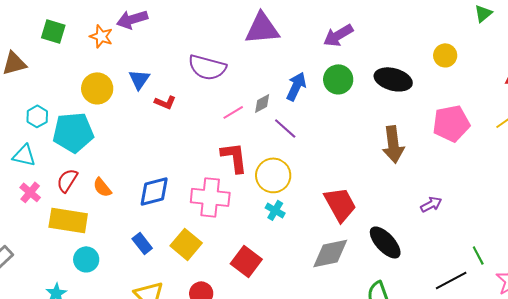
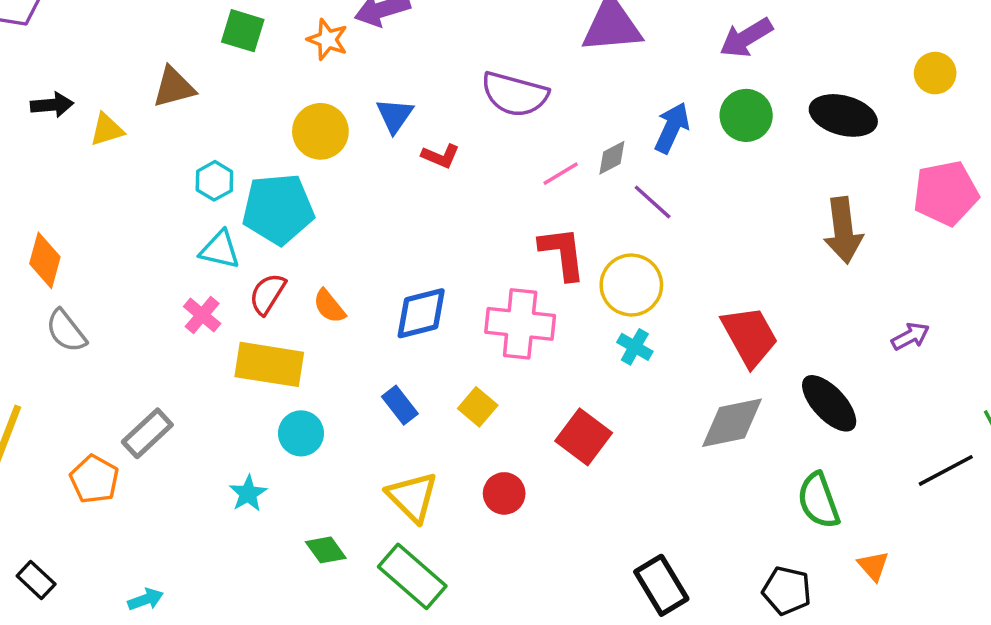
cyan triangle: (24, 155) -> (220, 250), moved
yellow square: (186, 244) -> (478, 407), size x0.7

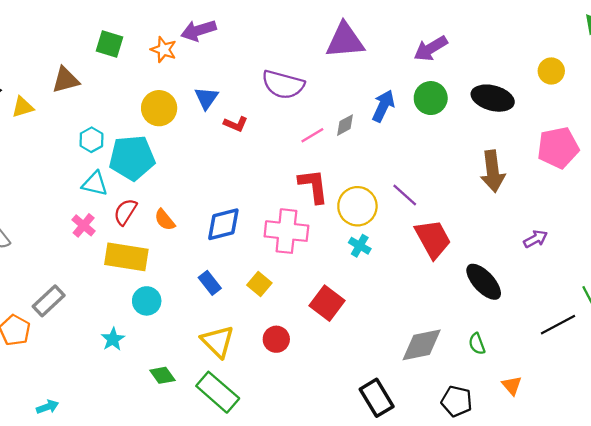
purple line: (653, 202) -> (405, 195), moved
gray diamond: (732, 423) -> (422, 345), moved
green semicircle: (819, 500) -> (477, 344), size x0.6

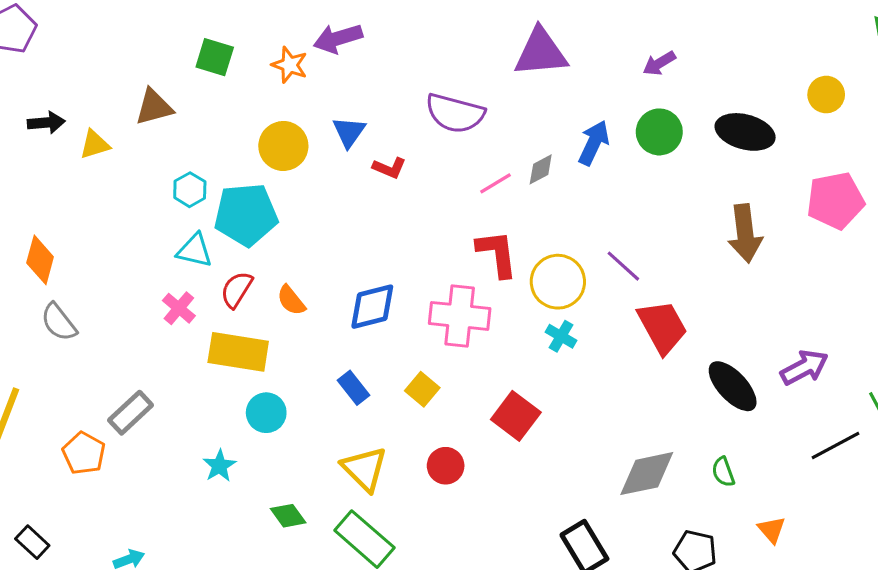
purple arrow: (431, 48) -> (659, 63), size x0.7
purple arrow: (535, 239) -> (804, 367), moved, size x1.4

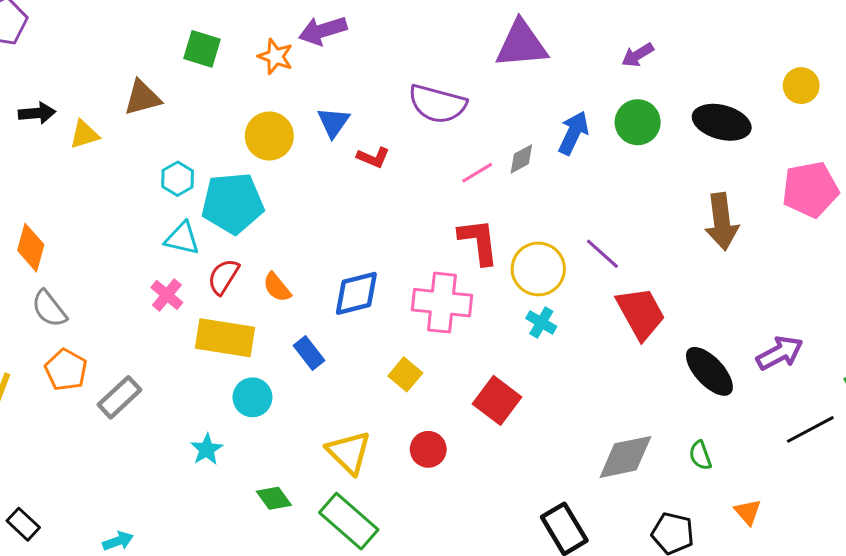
blue rectangle: (354, 388) -> (309, 353), moved
orange pentagon: (84, 453) -> (66, 370), moved

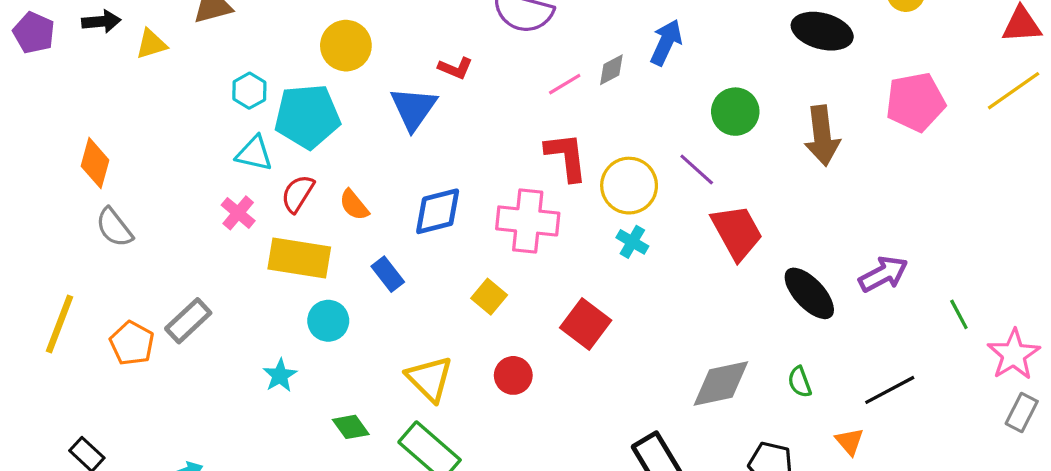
blue triangle: (333, 122) -> (413, 108), moved, size x1.4
green circle: (638, 122) -> (735, 112), moved
orange pentagon: (66, 370) -> (132, 343), moved
black line: (810, 429) -> (890, 390), moved

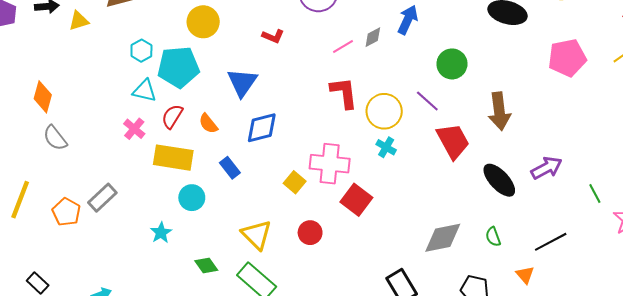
blue triangle: (413, 108) -> (242, 82), moved
brown arrow: (822, 136) -> (499, 111), moved
pink cross: (528, 221) -> (330, 164), moved

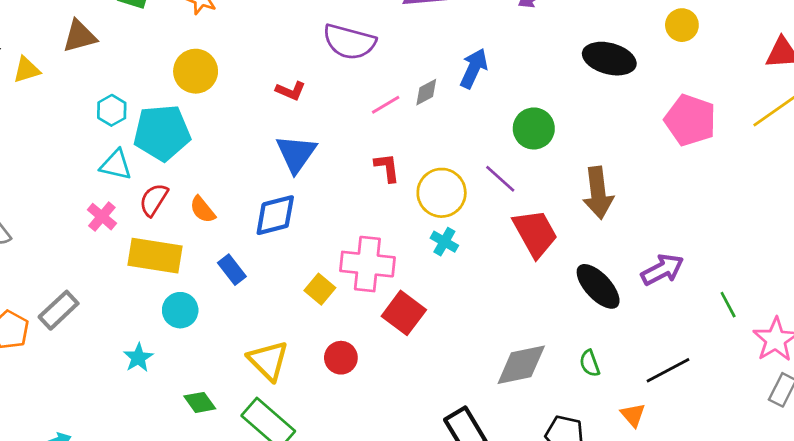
pink pentagon: (567, 58) -> (690, 120), turned 30
blue triangle: (242, 82) -> (296, 154), moved
red L-shape: (344, 93) -> (387, 168), size x0.7

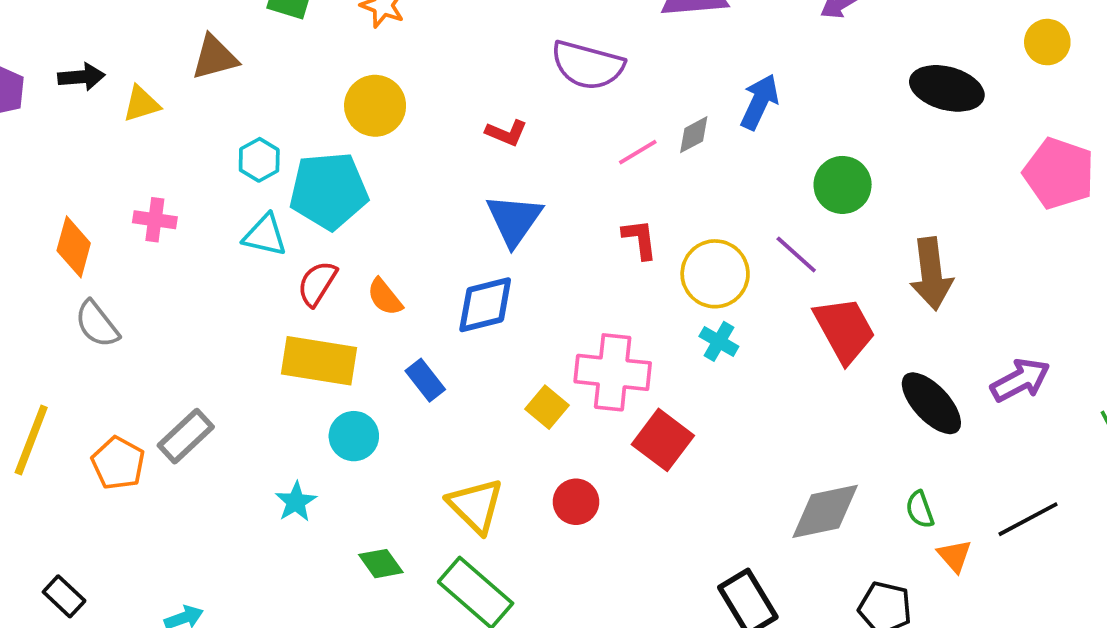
pink cross: (102, 217) -> (155, 220), moved, turned -32
orange triangle: (633, 415) -> (955, 556), moved

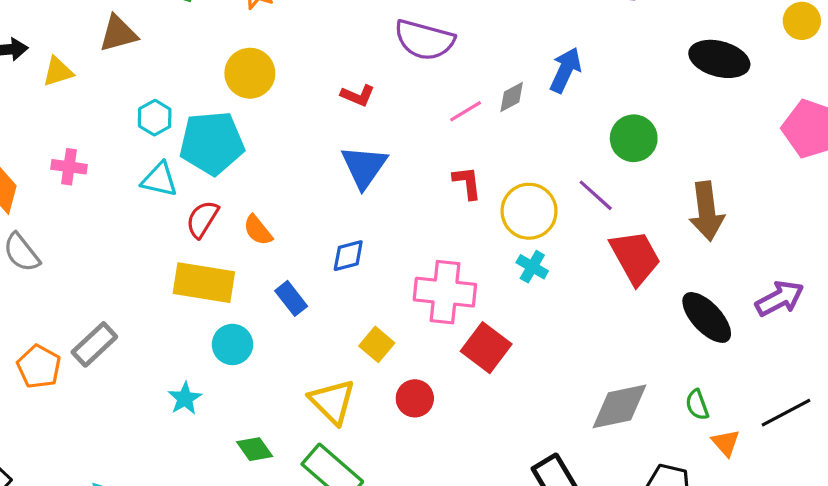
blue diamond: (485, 305) -> (348, 256), moved, size x0.7
yellow square: (547, 407) -> (377, 344), moved

